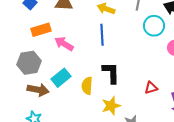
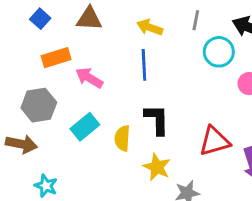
red triangle: (151, 88) -> (214, 141), size x1.6
brown arrow: (38, 90) -> (21, 144), moved
yellow star: (111, 106) -> (157, 167), turned -30

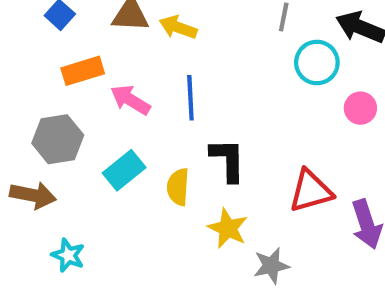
yellow arrow: (150, 27) -> (178, 27), moved
blue line: (144, 65) -> (190, 98), moved

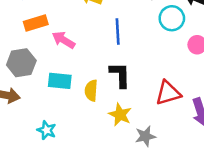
blue line: (190, 98) -> (118, 31), moved
cyan rectangle: (124, 170) -> (60, 81), turned 45
cyan star: (68, 255) -> (47, 130), moved

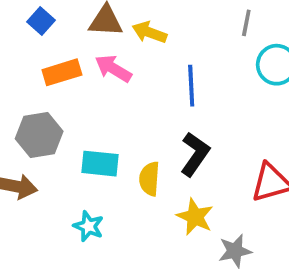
pink arrow: (63, 40) -> (113, 69), moved
black L-shape: (120, 75) -> (195, 154), turned 36
cyan star: (47, 130) -> (89, 226), moved

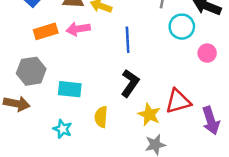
pink arrow: (113, 69) -> (78, 29), turned -40
yellow semicircle: (149, 179) -> (101, 117), moved
yellow star: (195, 217) -> (149, 115), moved

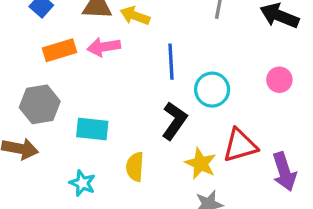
cyan circle: (182, 27) -> (212, 90), moved

